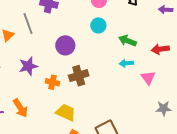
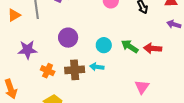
cyan circle: (98, 25) -> (104, 45), moved
red arrow: (160, 49) -> (153, 48), moved
cyan arrow: (126, 63) -> (97, 67), moved

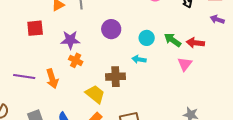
brown cross: (75, 70) -> (115, 77), moved
orange cross: (48, 71) -> (76, 60), moved
pink triangle: (142, 87) -> (185, 64), moved

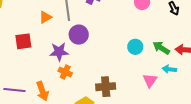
purple circle: (111, 29) -> (79, 35), moved
cyan arrow: (139, 59) -> (169, 69), moved
pink triangle: (185, 64) -> (150, 80), moved

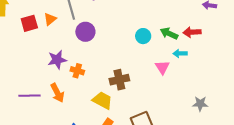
red square: (23, 41) -> (29, 23), moved
purple star: (59, 52) -> (57, 60), moved

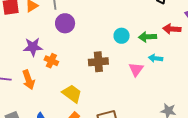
red arrow: (192, 32) -> (172, 29), moved
green arrow: (169, 33) -> (147, 37), turned -36
brown cross: (119, 80) -> (98, 62), moved

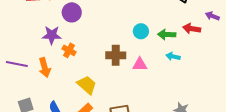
purple circle: (65, 23) -> (72, 12), moved
pink triangle: (136, 69) -> (140, 64), moved, turned 49

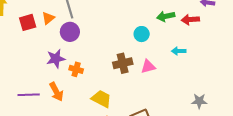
green arrow: (167, 35) -> (166, 16), moved

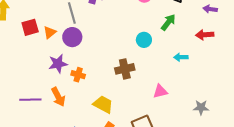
green arrow: (166, 16) -> (168, 22), turned 138
orange triangle: (48, 18) -> (50, 32), moved
red arrow: (190, 20) -> (205, 35), moved
pink triangle: (148, 66) -> (160, 91), moved

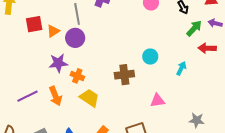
green arrow: (168, 22) -> (194, 28), moved
cyan circle: (144, 40) -> (150, 57), moved
cyan arrow: (181, 57) -> (181, 68), turned 112
purple line: (30, 100) -> (27, 96), turned -30
yellow trapezoid: (103, 104) -> (89, 98), moved

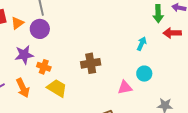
green arrow: (194, 28) -> (158, 14), turned 138
cyan circle: (150, 57) -> (144, 74), moved
cyan arrow: (181, 68) -> (142, 44), moved

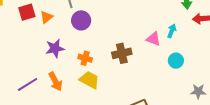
purple circle: (40, 29) -> (81, 20), moved
orange cross: (44, 67) -> (85, 58), moved
pink triangle: (125, 88) -> (153, 39), moved, turned 35

